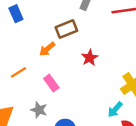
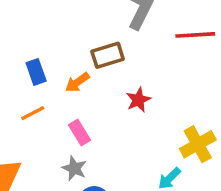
blue rectangle: (16, 14) -> (36, 72), moved
gray star: (39, 110) -> (74, 168), moved

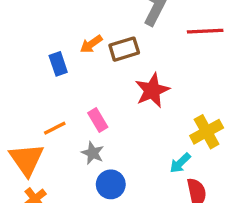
orange arrow: (77, 82) -> (91, 44), moved
red star: (138, 100) -> (152, 90), size x1.5
orange line: (33, 113) -> (55, 128), moved

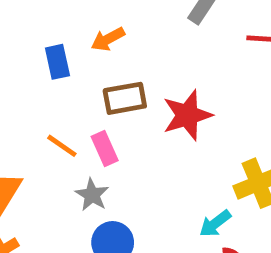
brown rectangle: (124, 49) -> (125, 98), moved
orange line: (55, 128) -> (62, 146), moved, turned 55

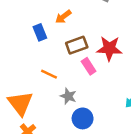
red star: (187, 115) -> (109, 48), turned 30
pink rectangle: (105, 148) -> (89, 66), moved

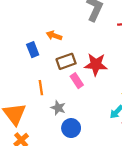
orange arrow: (63, 17) -> (54, 36), turned 56
orange line: (49, 74) -> (41, 88), turned 56

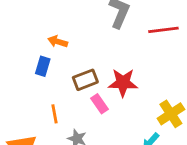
orange arrow: (54, 36) -> (58, 42), moved
blue rectangle: (33, 50) -> (43, 66), turned 40

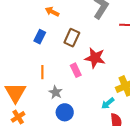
orange arrow: (58, 42) -> (52, 12), moved
brown rectangle: (85, 80) -> (72, 38), moved, turned -54

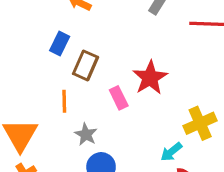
brown rectangle: (72, 38) -> (85, 65), moved
red star: (95, 58) -> (150, 78), turned 30

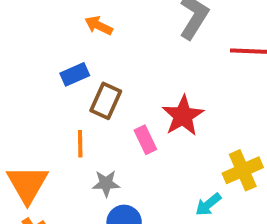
blue rectangle: (60, 43) -> (75, 74), turned 40
gray star: (86, 134) -> (106, 183), turned -30

